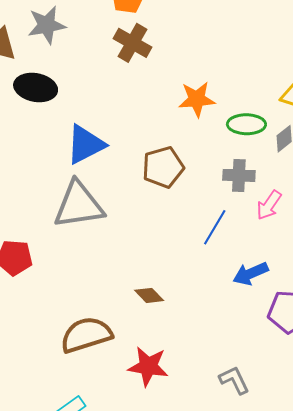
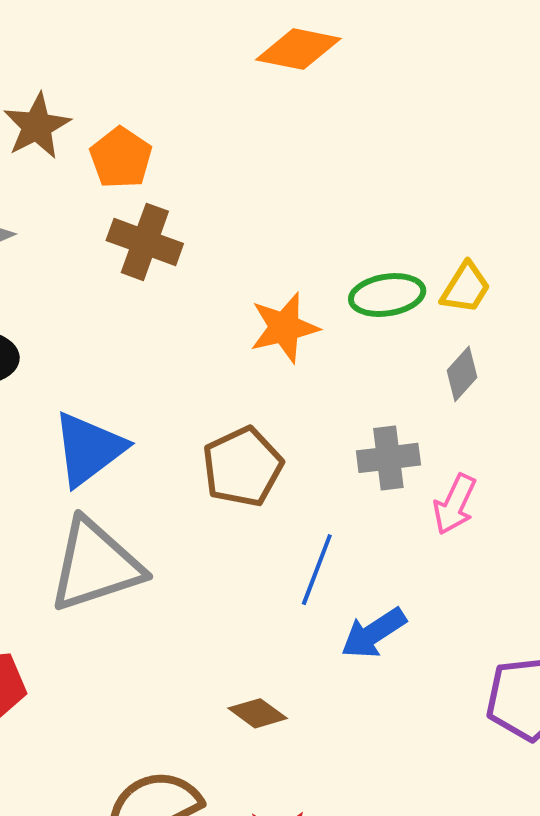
green ellipse: (246, 124) -> (387, 295), moved
blue line: (215, 227) -> (317, 570), moved
blue arrow: (251, 274) -> (374, 633), moved

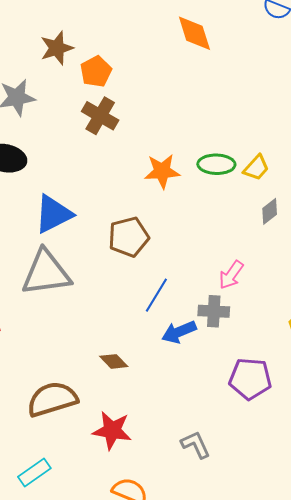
orange diamond: (298, 49) -> (194, 33), turned 51
gray diamond: (462, 374) -> (270, 211), moved
gray cross: (388, 458) -> (214, 311), moved

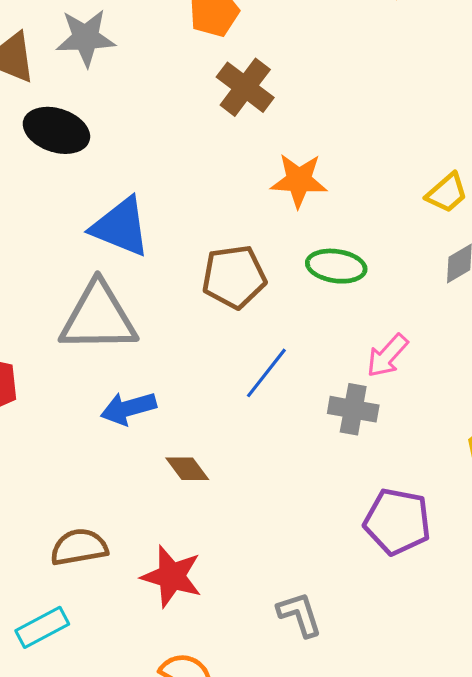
brown cross: (100, 116) -> (245, 87), moved
green ellipse: (216, 164) -> (336, 266), moved
blue triangle: (53, 214) -> (121, 227), turned 42
blue arrow: (179, 332) -> (128, 408), moved
brown semicircle: (52, 399) -> (79, 547), moved, size x0.7

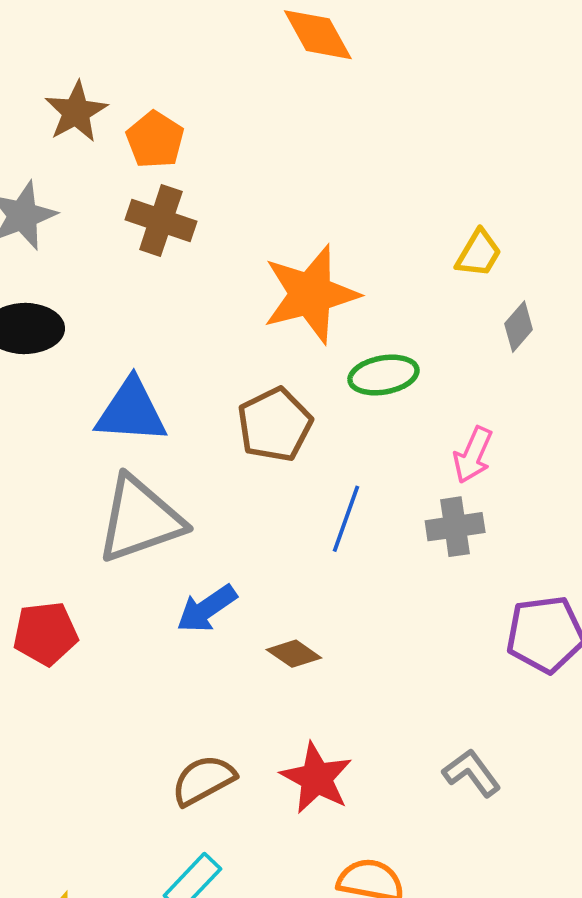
brown cross: (245, 87) -> (161, 220), moved
orange star: (299, 180) -> (311, 294), size x1.5
red star: (172, 576) -> (316, 778), turned 30

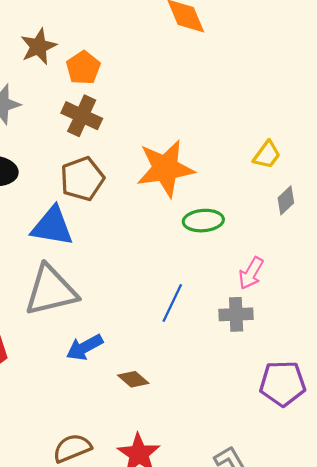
brown pentagon: (275, 425) -> (82, 179), moved

